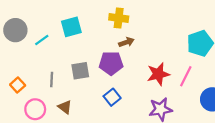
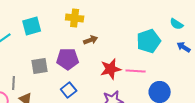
brown arrow: (126, 42) -> (91, 40), moved
pink line: (186, 76) -> (136, 71), turned 66
gray line: (52, 80) -> (14, 83), moved

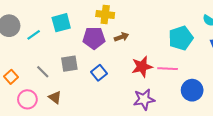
purple pentagon: (68, 59) -> (94, 38), moved
gray line: (14, 83) -> (43, 72), moved, turned -48
blue square: (69, 90) -> (99, 73), moved

